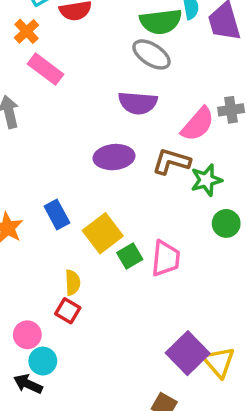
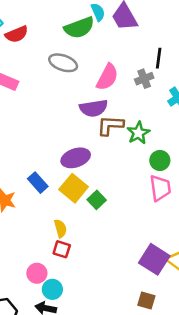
gray ellipse: (152, 54) -> (63, 63), moved
purple semicircle: (138, 103) -> (94, 108), moved
pink semicircle: (198, 124) -> (107, 77), moved
purple ellipse: (114, 157) -> (76, 158), moved
pink trapezoid: (166, 259) -> (160, 188), moved

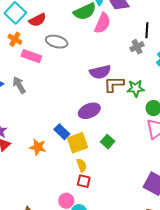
gray ellipse: (63, 63) -> (57, 42), moved
pink semicircle: (107, 77) -> (103, 23), moved
green star: (138, 133) -> (136, 88), turned 30
yellow square: (74, 188) -> (78, 143), moved, turned 35

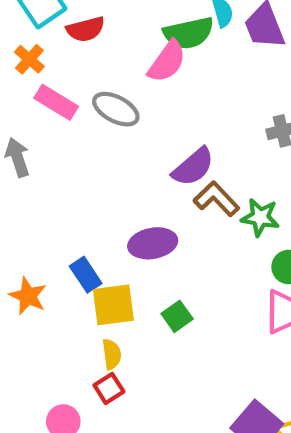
pink semicircle: (103, 23) -> (167, 61), moved
gray ellipse: (57, 42) -> (116, 109), moved
purple semicircle: (100, 72) -> (193, 167), turned -40
brown L-shape: (114, 84) -> (216, 199), turned 35
red square: (84, 181) -> (109, 388), turned 32

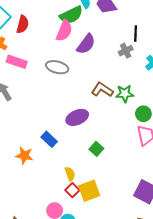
red semicircle: (86, 29) -> (23, 24), turned -48
gray ellipse: (116, 109) -> (57, 67), moved
purple semicircle: (193, 167) -> (86, 44), moved
yellow square: (113, 305) -> (89, 191), moved

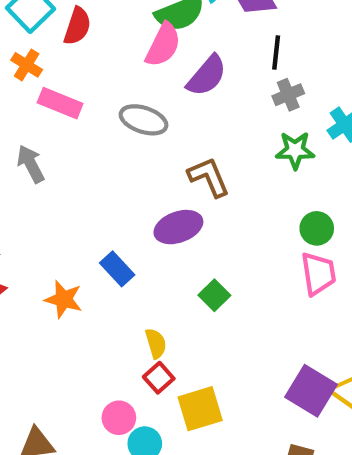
black line: (136, 34) -> (276, 53), moved
brown L-shape: (102, 90) -> (209, 177), moved, turned 30
green star: (125, 94) -> (295, 150), moved
yellow square: (89, 191) -> (200, 409), moved

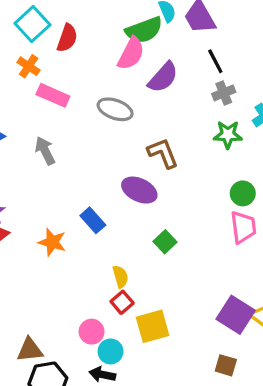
black line: (276, 53) -> (215, 61), turned -35
gray arrow: (31, 164) -> (45, 151), moved
purple ellipse: (178, 227) -> (139, 190), turned 44

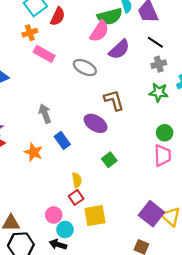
black line: (215, 61) -> (155, 42), turned -35
orange cross: (29, 66) -> (30, 33), turned 32
gray arrow: (45, 151) -> (45, 114), moved

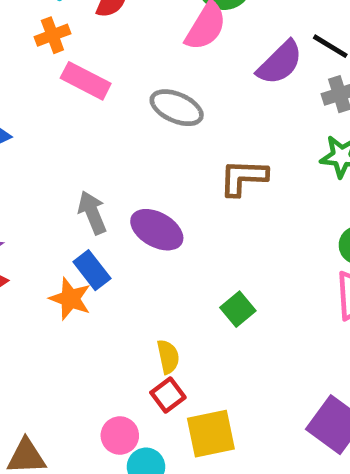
purple semicircle: (119, 49) -> (280, 63), moved
brown L-shape: (114, 100) -> (243, 177), turned -70
purple ellipse: (96, 123) -> (157, 230), moved
blue rectangle: (62, 140) -> (92, 270), moved

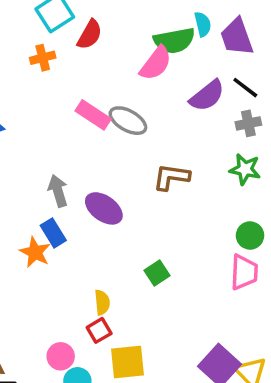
pink rectangle: (86, 81) -> (93, 115), moved

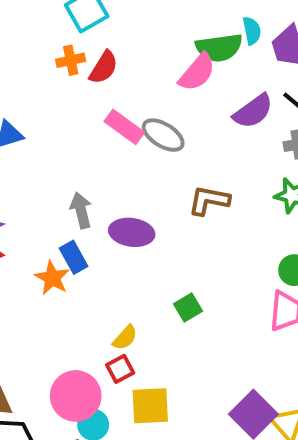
red semicircle: (90, 35) -> (104, 67), moved
purple ellipse: (104, 208) -> (132, 232), turned -30
yellow semicircle: (102, 302) -> (125, 338), turned 45
pink circle: (61, 356) -> (76, 396), size x1.6

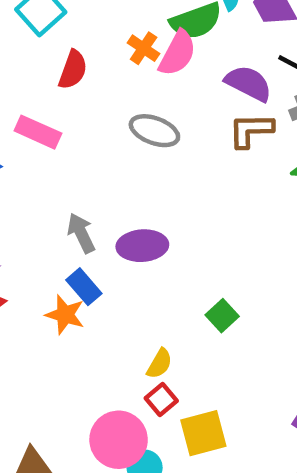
orange cross: (71, 60) -> (144, 48), moved, turned -32
purple semicircle: (253, 111) -> (248, 83), turned -105
pink rectangle: (124, 127) -> (38, 132), moved
brown L-shape: (209, 200) -> (251, 130), moved

